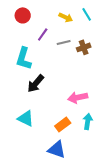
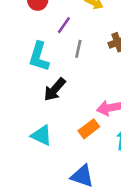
gray line: (64, 42) -> (78, 49), moved, turned -64
orange rectangle: (63, 124) -> (89, 129), moved

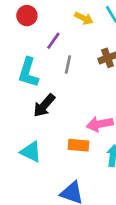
orange rectangle: (89, 129) -> (79, 145), turned 42

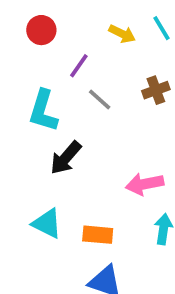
gray line: (68, 65) -> (100, 100), turned -60
orange rectangle: (79, 145) -> (98, 235), moved

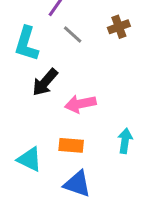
pink arrow: (145, 184) -> (80, 104), moved
cyan triangle: (47, 223) -> (30, 159), moved

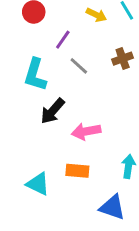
blue triangle: (77, 184) -> (112, 207), moved

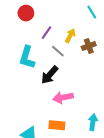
yellow arrow: (96, 15) -> (70, 36), moved, turned -88
black arrow: (53, 111) -> (50, 75), moved

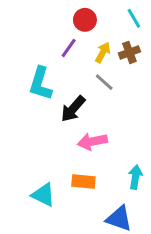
red circle: (26, 13) -> (85, 20), moved
brown cross: (89, 46) -> (129, 52), moved
gray line: (58, 51) -> (104, 82), moved

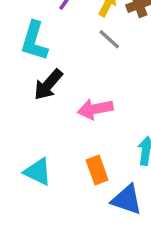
black arrow: (73, 109) -> (48, 85), moved
orange rectangle: (83, 181) -> (97, 170), moved, turned 65

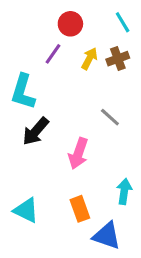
gray line: (109, 39) -> (110, 117), moved
pink arrow: (95, 109) -> (78, 153), turned -60

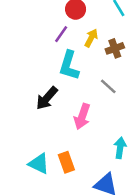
brown cross: (118, 59) -> (115, 48), moved
cyan L-shape: (23, 92) -> (69, 65), moved
orange rectangle: (80, 209) -> (66, 162), moved

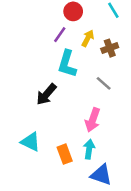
pink arrow: (82, 116) -> (93, 120), moved
cyan arrow: (120, 148) -> (89, 149), moved
cyan triangle: (39, 164) -> (30, 142), moved

